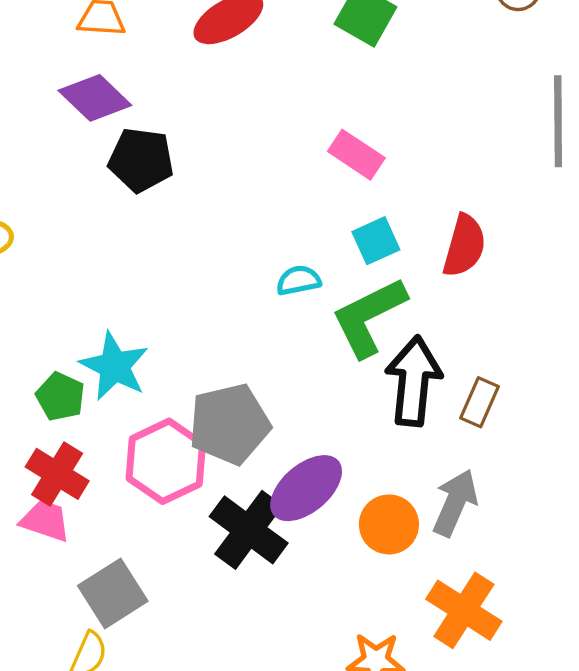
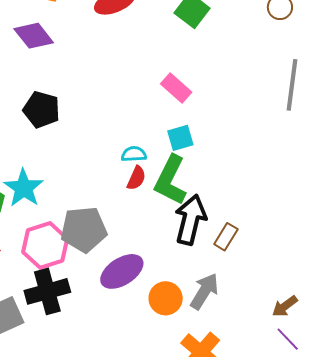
black pentagon: (141, 160) -> (42, 109), moved
red semicircle: (464, 246) -> (136, 178), moved, size x0.7
green L-shape: (369, 317) -> (170, 180), turned -45
black cross: (249, 530) -> (47, 291), moved, turned 30

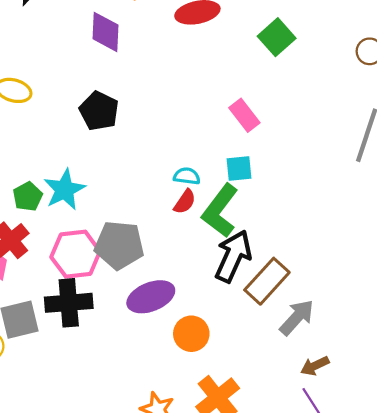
purple diamond: (34, 36) -> (106, 32), turned 30
brown rectangle: (226, 237) -> (267, 281), size x1.6
gray arrow: (204, 291) -> (297, 317), moved

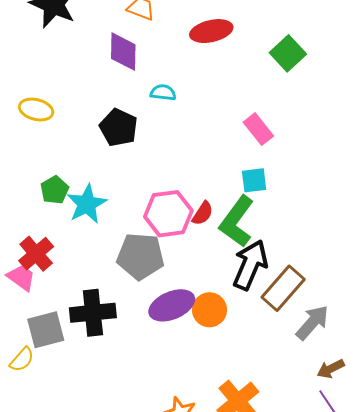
cyan semicircle: (187, 176) -> (163, 93), moved
green pentagon: (28, 197) -> (55, 190), moved
pink hexagon: (76, 254) -> (168, 214), moved
orange circle: (191, 334) -> (209, 310), moved

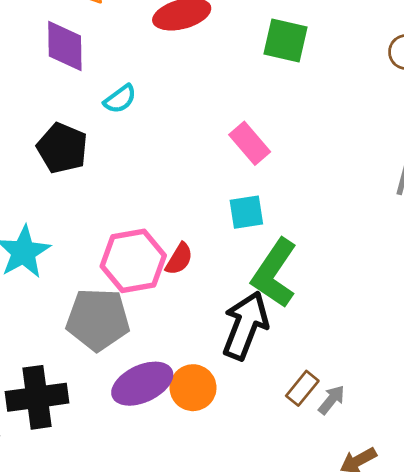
green square: (288, 53) -> (285, 41), turned -32
cyan semicircle: (163, 93) -> (120, 99), turned 140
green L-shape: (237, 221) -> (274, 273), moved
brown rectangle: (283, 288) -> (302, 388), moved, size x0.6
gray arrow: (312, 323) -> (332, 400), size x0.6

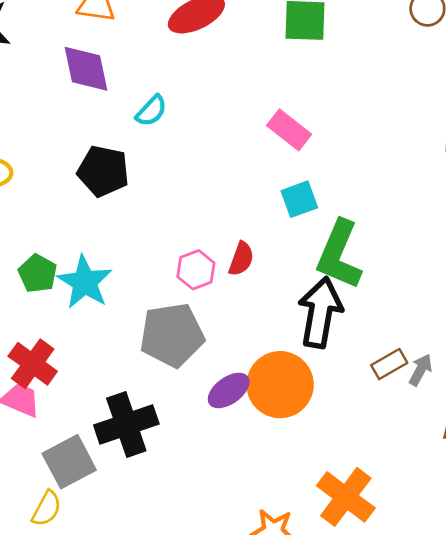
pink hexagon: (133, 261) -> (196, 270), size x0.6
purple ellipse: (142, 384) -> (229, 390), size x0.7
orange circle: (193, 388) -> (280, 385), size x1.4
brown rectangle: (302, 388) -> (389, 364), turned 32

